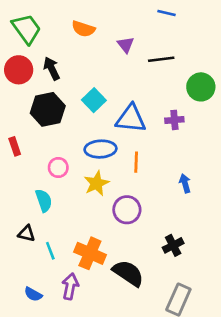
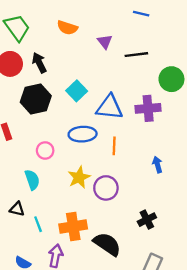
purple cross: (174, 120) -> (148, 108), size x1.5
yellow star: (97, 183) -> (79, 177), moved
orange cross: (90, 253) -> (73, 227), turned -32

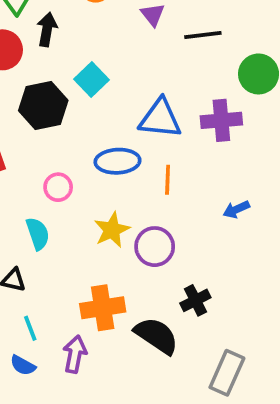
black arrow: (39, 63) -> (47, 29), moved, turned 36
cyan square: (77, 91) -> (92, 80), moved
blue arrow: (157, 165) -> (236, 209), turned -98
black cross: (147, 220) -> (195, 300), moved
cyan line: (38, 224) -> (30, 328), moved

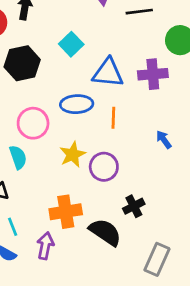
cyan square: (92, 80) -> (71, 44), moved
pink circle: (58, 187) -> (33, 123), size x1.5
blue arrow: (236, 209) -> (164, 140), turned 78

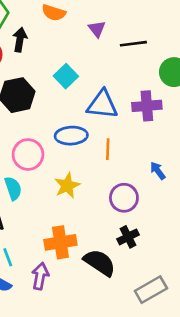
purple circle: (104, 167) -> (124, 198), moved
gray rectangle: (157, 259) -> (151, 290), turned 36

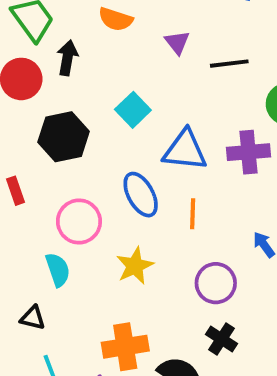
blue ellipse: (71, 136) -> (141, 195), turned 64
black cross: (128, 237) -> (222, 339), turned -30

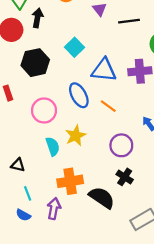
orange line: (193, 214) -> (108, 106), turned -56
cyan semicircle: (58, 270) -> (53, 146), moved

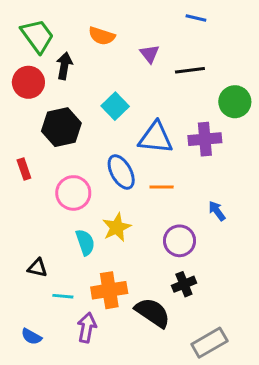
orange line: (108, 106) -> (162, 187), turned -35
black cross: (125, 177) -> (184, 284), turned 35
cyan line: (28, 193) -> (63, 296), moved, turned -64
blue semicircle: (23, 215) -> (31, 337), moved

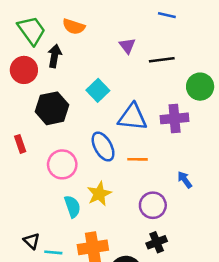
orange semicircle: (102, 36) -> (74, 27), moved
black triangle: (37, 268) -> (32, 241), moved, turned 30

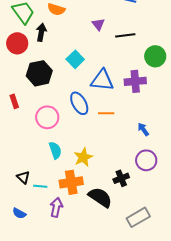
yellow star: (99, 194) -> (83, 157), moved
purple circle: (153, 205) -> (146, 160), moved

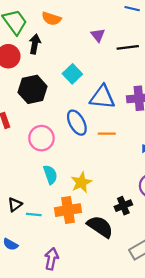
black triangle: (23, 177) -> (15, 205), turned 40
purple arrow: (56, 207) -> (51, 259), moved

